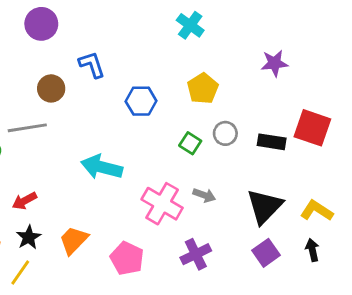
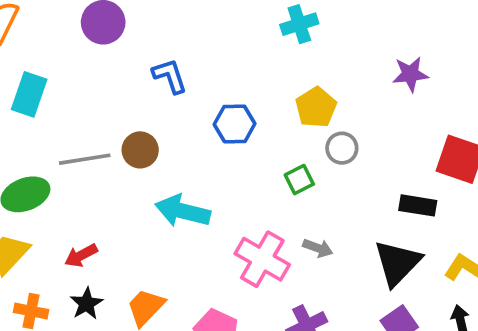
cyan cross: (190, 25) -> (299, 24), turned 36
brown circle: (51, 88) -> (140, 150), moved
gray circle: (225, 133) -> (342, 148), moved
black rectangle: (272, 142) -> (418, 205), moved
green square: (190, 143) -> (299, 180), turned 30

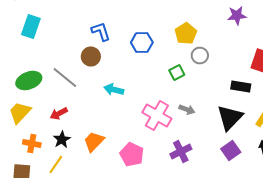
blue L-shape: (170, 76) -> (101, 32), moved
gray line: (85, 159) -> (65, 78), moved, turned 48
cyan arrow: (183, 211) -> (114, 90), size x0.7

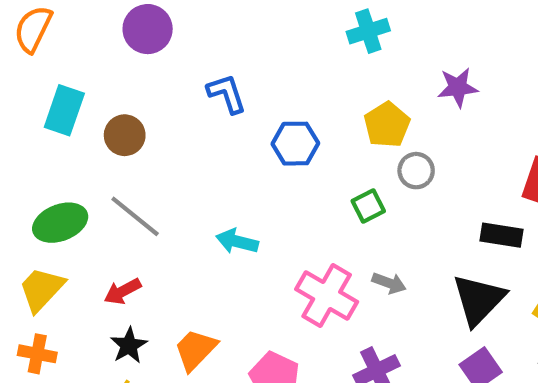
purple star: (237, 16) -> (458, 87), moved
blue L-shape: (101, 32) -> (227, 94), moved
brown circle: (91, 56) -> (125, 135), moved
orange cross: (32, 144) -> (37, 354), moved

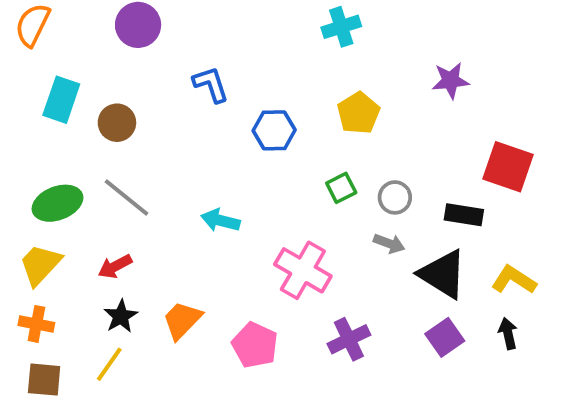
purple star: (458, 87) -> (450, 81), moved
gray circle: (416, 171) -> (395, 197), moved
gray arrow: (389, 283) -> (389, 243), moved
black triangle: (479, 300) -> (443, 274), turned -42

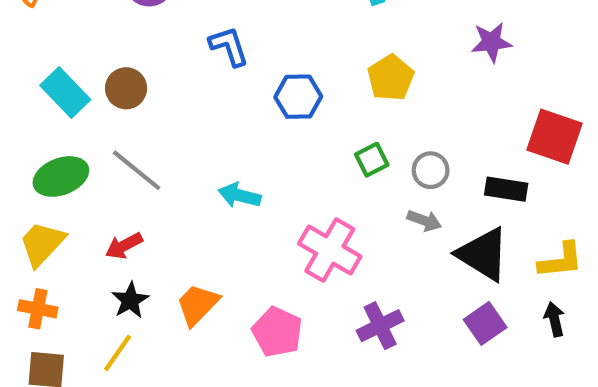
cyan rectangle: (61, 100) -> (65, 92), moved, turned -63
yellow L-shape: (514, 280) -> (561, 260), turned 141

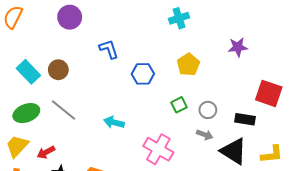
red arrow: (124, 246) -> (46, 152), moved

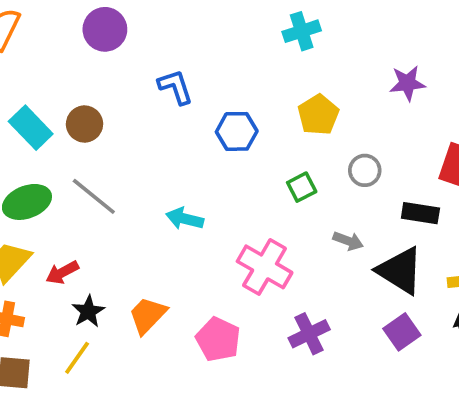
gray circle: (208, 110) -> (365, 170), moved

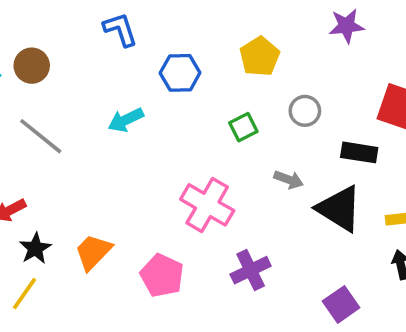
cyan arrow: (185, 219) -> (126, 120), moved, turned -40
purple square: (402, 332) -> (341, 304), moved

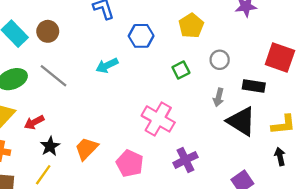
gray arrow: (289, 180) -> (218, 97), moved, turned 84

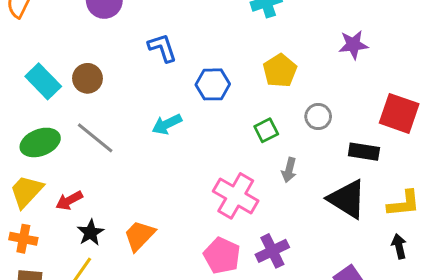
gray arrow: (218, 97) -> (289, 170), moved
pink pentagon: (130, 163) -> (222, 256), moved

